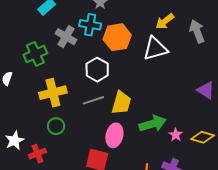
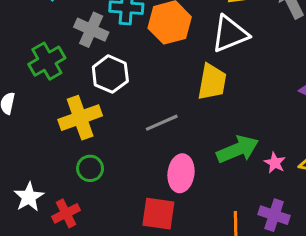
white hexagon: (97, 70) -> (110, 74), moved
gray line: (93, 100) -> (162, 123), moved
yellow trapezoid: (121, 103) -> (212, 82), moved

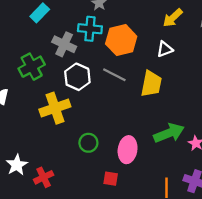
white triangle: (230, 34) -> (165, 49), size x0.6
gray line: (162, 123) -> (114, 75), moved, turned 50
green circle: (90, 168) -> (88, 143), moved
red square: (158, 214) -> (111, 179), size x0.6

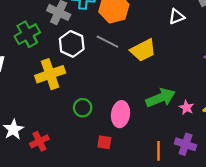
white triangle: (165, 49) -> (177, 17), moved
yellow trapezoid: (151, 84) -> (143, 50), turned 52

